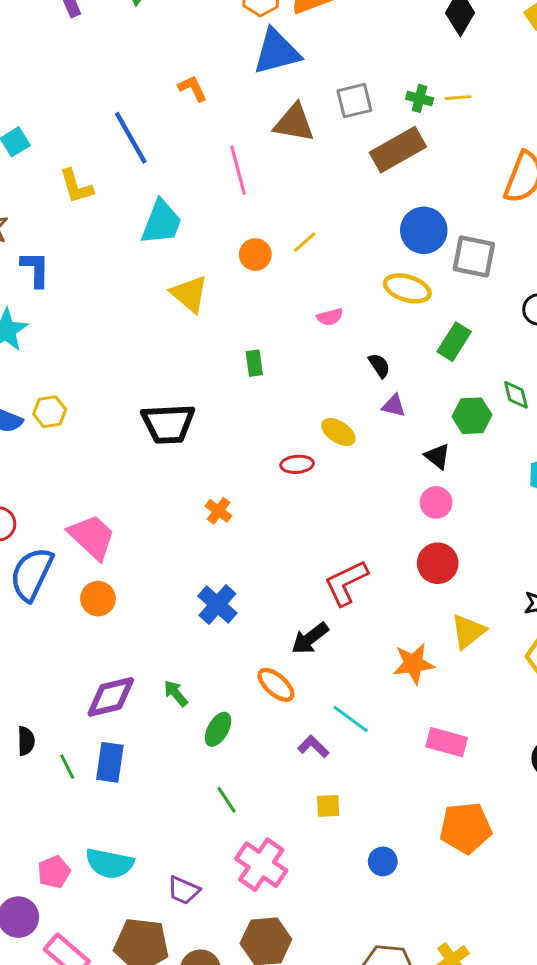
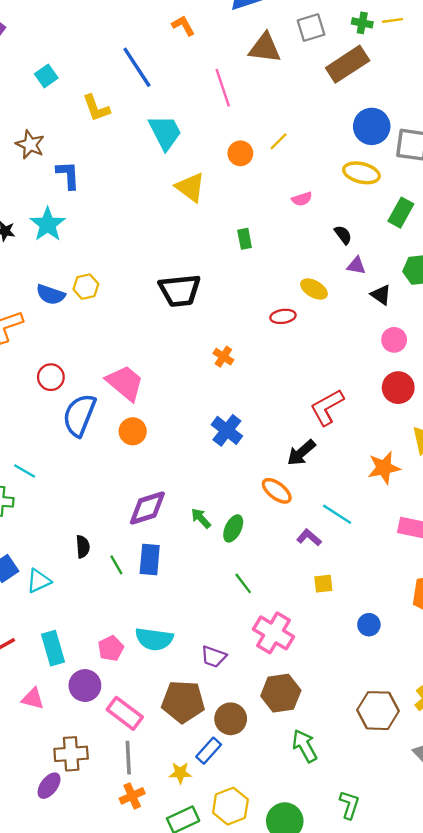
cyan trapezoid: (161, 222) -> (165, 132), turned -45
black triangle: (437, 456) -> (381, 295), moved
green arrow: (176, 693) -> (201, 518), moved

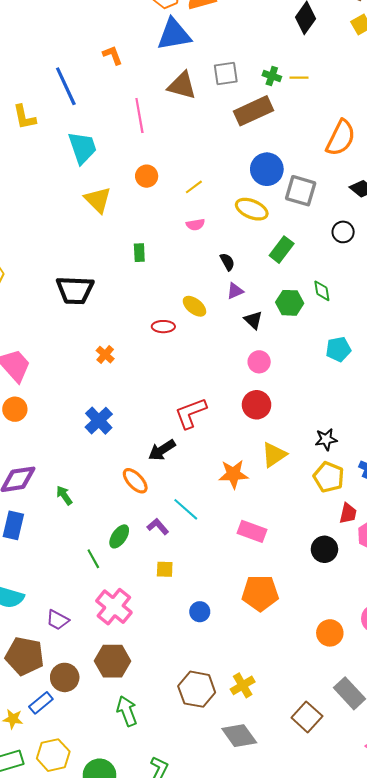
yellow line: (279, 141) -> (194, 187), moved
purple triangle: (356, 266) -> (235, 291), turned -42
green ellipse: (233, 528) -> (119, 536), moved

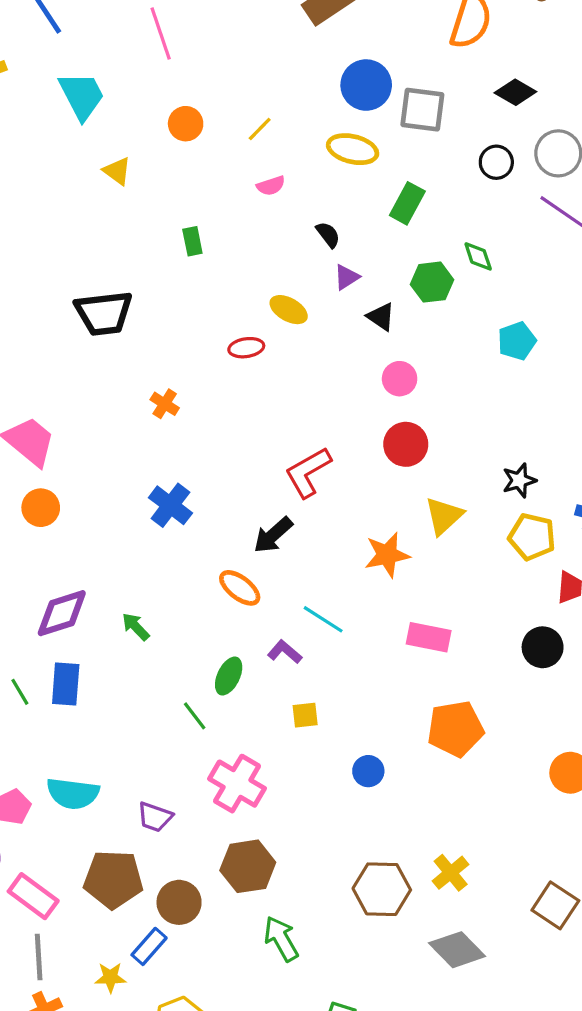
yellow triangle: (98, 200) -> (117, 171), size x0.7

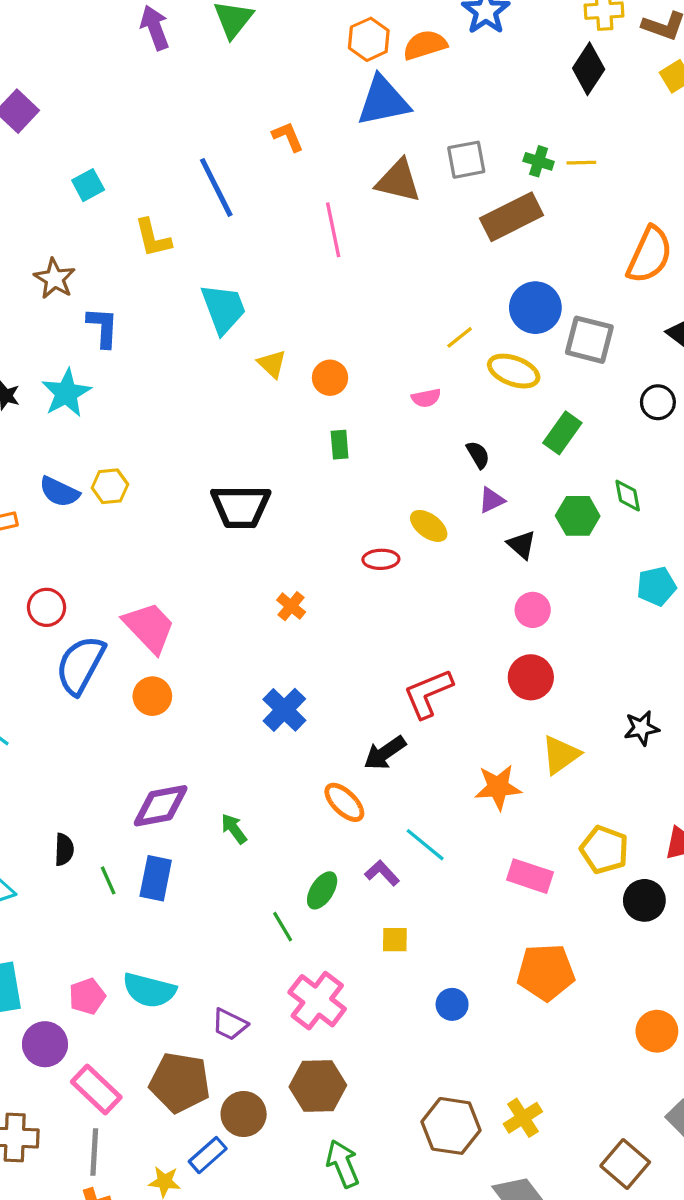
cyan trapezoid: (82, 96) -> (223, 309), moved
orange circle: (186, 124) -> (330, 378), moved
yellow line: (260, 129) -> (460, 337), moved
yellow pentagon: (532, 537) -> (604, 850), moved

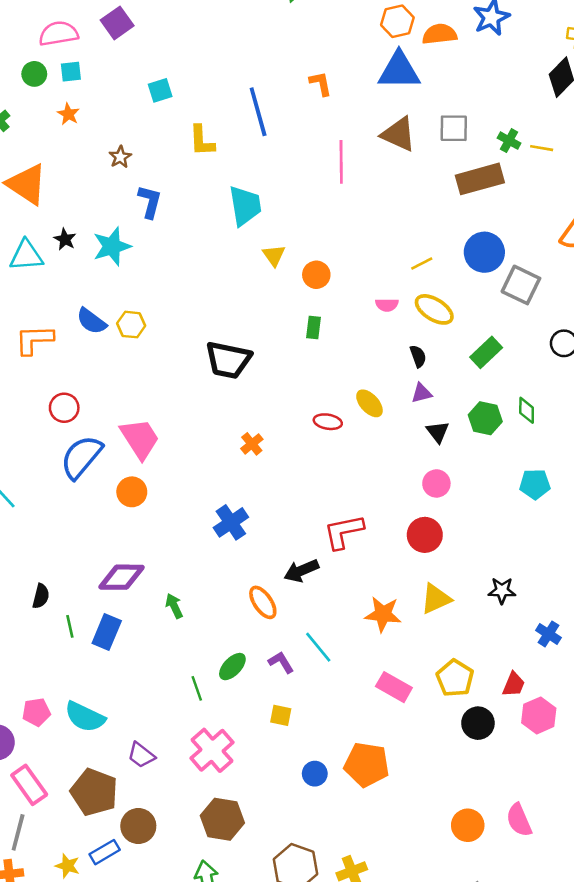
brown star: (55, 279) -> (120, 157), size x0.7
yellow ellipse: (514, 371) -> (434, 309), moved
orange pentagon: (546, 972) -> (367, 765), moved
brown hexagon: (318, 1086) -> (222, 819), moved

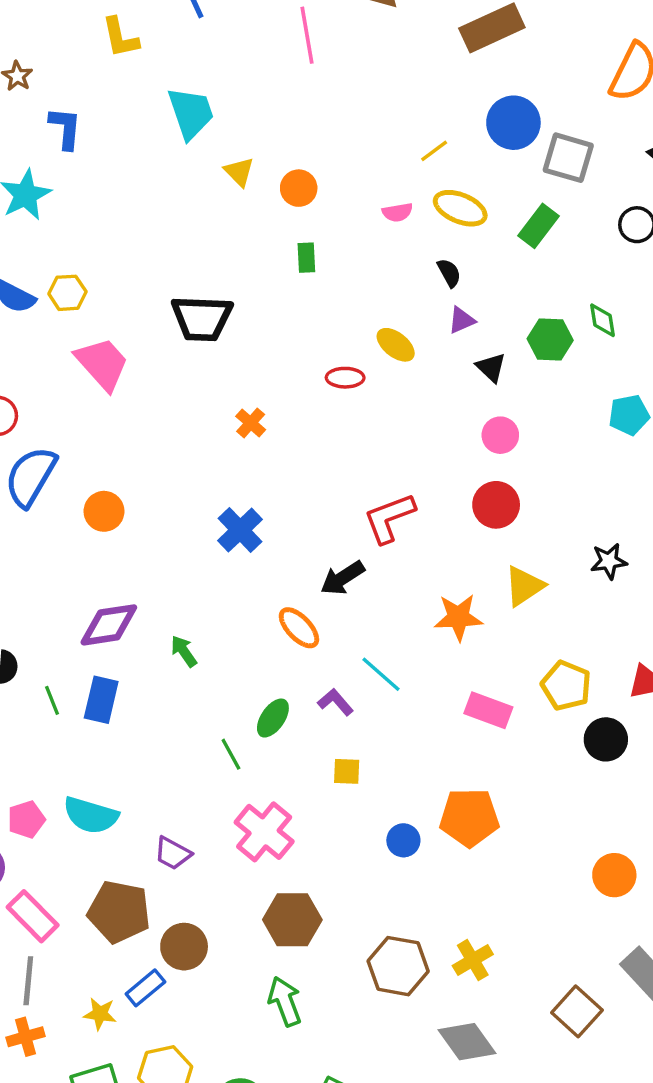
green rectangle: (486, 352) -> (538, 226), moved
pink trapezoid: (140, 439) -> (102, 364), moved

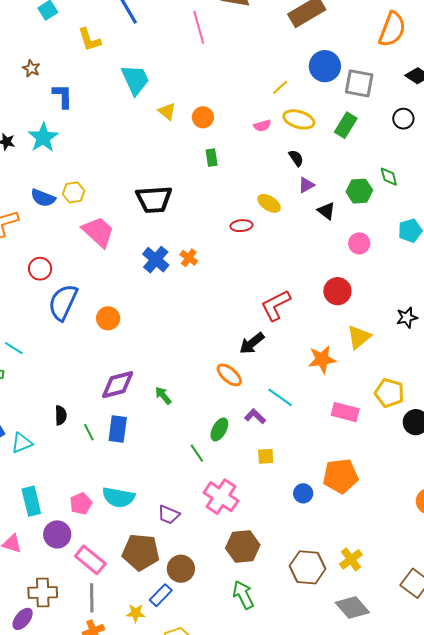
pink circle: (500, 435) -> (359, 243), moved
blue cross: (240, 530) -> (156, 260), moved

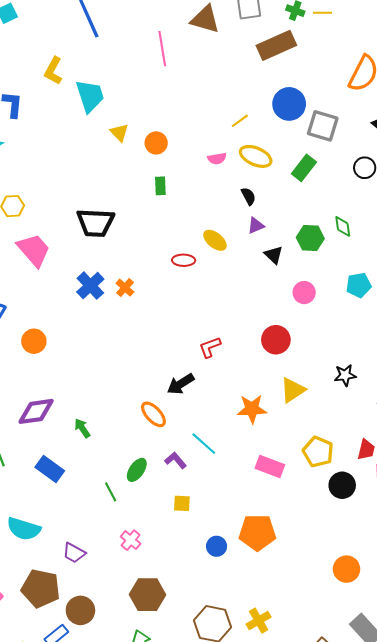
yellow L-shape: (89, 40) -> (53, 71), moved, turned 40
red L-shape: (276, 305) -> (210, 347), size x0.7
blue rectangle: (118, 429) -> (50, 469), moved, turned -68
pink cross: (221, 497) -> (131, 540), size x0.6

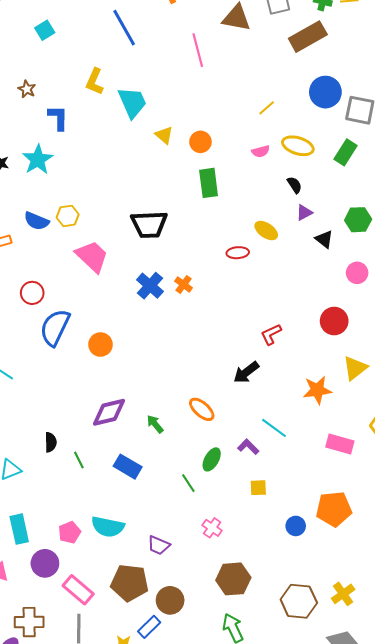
yellow line: (240, 121) -> (267, 108), moved
green rectangle: (160, 186) -> (209, 183), size x1.6
orange ellipse: (153, 414) -> (202, 409), moved

